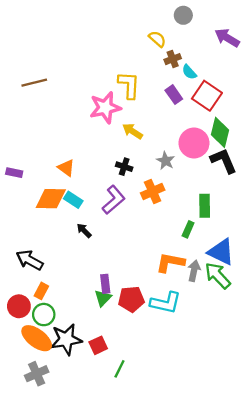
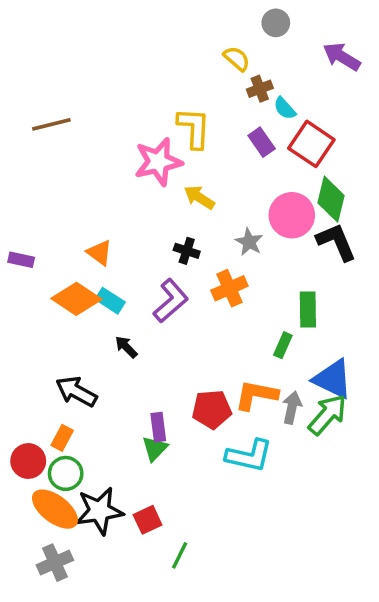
orange diamond: (51, 199) -> (76, 299), turned 32
black arrow: (30, 260) -> (76, 392), moved
green arrow: (218, 276) -> (327, 415), turned 84
red pentagon: (131, 299) -> (212, 409), moved

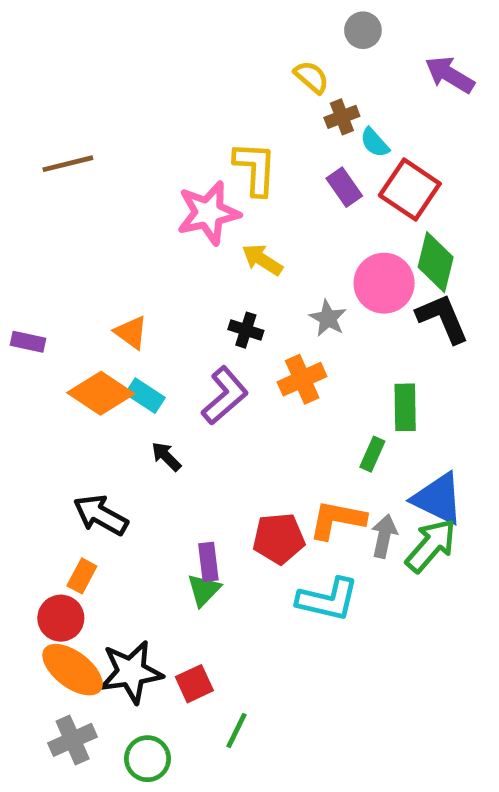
red circle: (28, 461) -> (61, 618), moved
green circle: (66, 473) -> (147, 759), moved

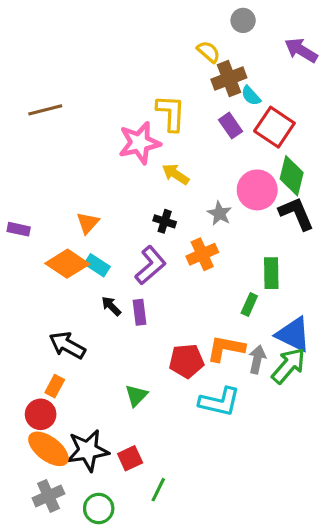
brown cross: (342, 117) -> (229, 78), size x1.5
orange triangle: (131, 332) -> (88, 223), turned 35
purple rectangle: (208, 562) -> (139, 312), moved

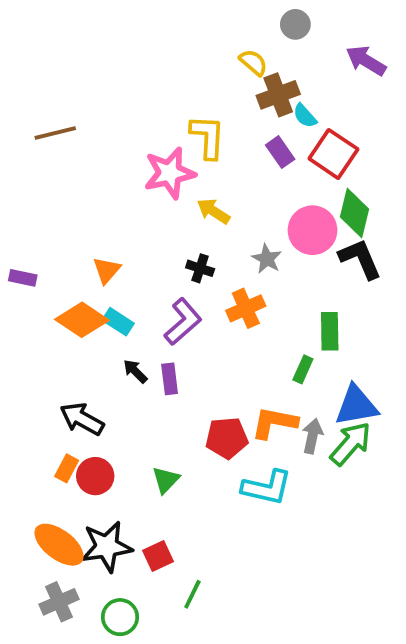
blue triangle: (293, 334) -> (356, 406), turned -36
red circle: (41, 414) -> (95, 476), moved

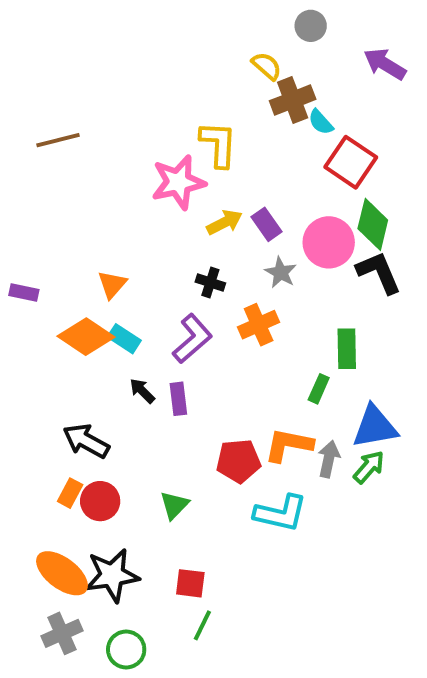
purple rectangle: (280, 152) -> (267, 224), moved
yellow arrow: (213, 211) -> (224, 222), turned 120
green arrow: (351, 444) -> (369, 467), size x0.7
red square: (158, 556) -> (190, 583), moved, turned 32

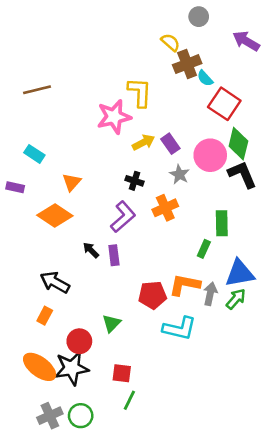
cyan rectangle: (124, 339) -> (34, 154), moved
red circle: (100, 501) -> (79, 341), moved
gray cross: (62, 633) -> (50, 416), moved

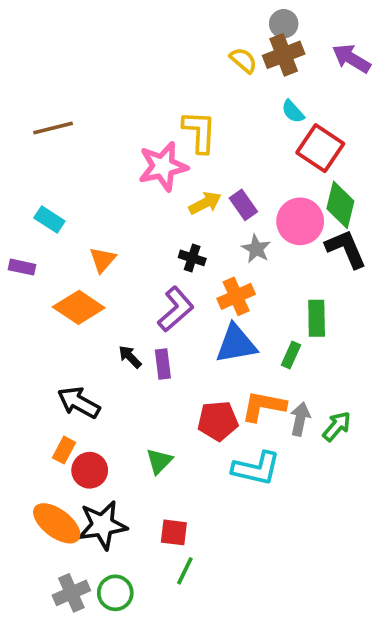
brown cross: (187, 64) -> (284, 55), moved
blue triangle: (240, 273) -> (236, 344), moved
red circle: (79, 341) -> (90, 470), moved

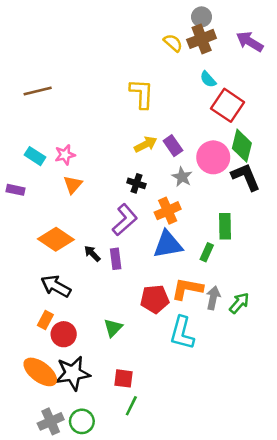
pink star: (163, 166) -> (65, 155), moved, size x0.6
orange diamond: (79, 307) -> (56, 239), moved
cyan L-shape: (256, 468) -> (182, 333), turned 92

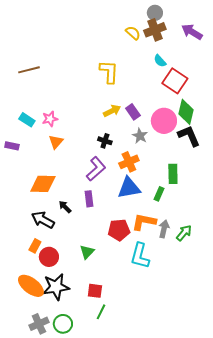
orange diamond: (56, 239) -> (43, 184), turned -32
black arrow: (92, 254) -> (65, 207), moved

